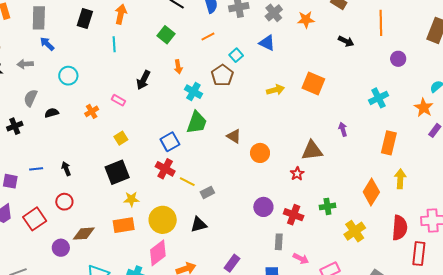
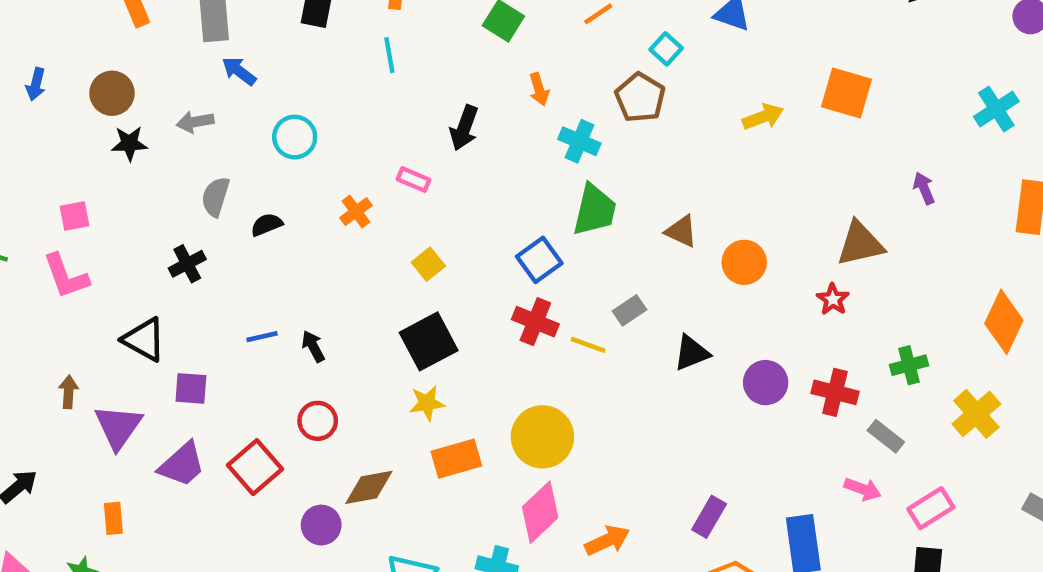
blue line: (36, 169) -> (262, 337), moved
gray rectangle: (207, 192) -> (629, 310), moved
yellow star: (131, 199) -> (427, 403), moved
black triangle: (199, 225) -> (691, 353), moved
gray rectangle: (279, 242) -> (886, 436), moved, turned -49

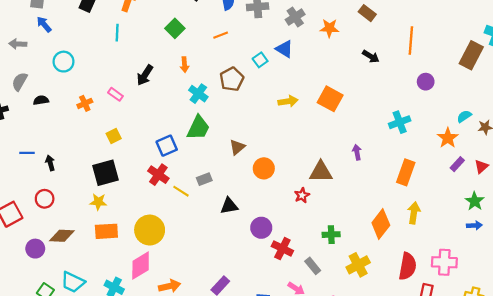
cyan square: (666, 49) -> (260, 60), moved
brown triangle: (681, 231) -> (237, 147), turned 42
red cross: (835, 392) -> (282, 249), moved

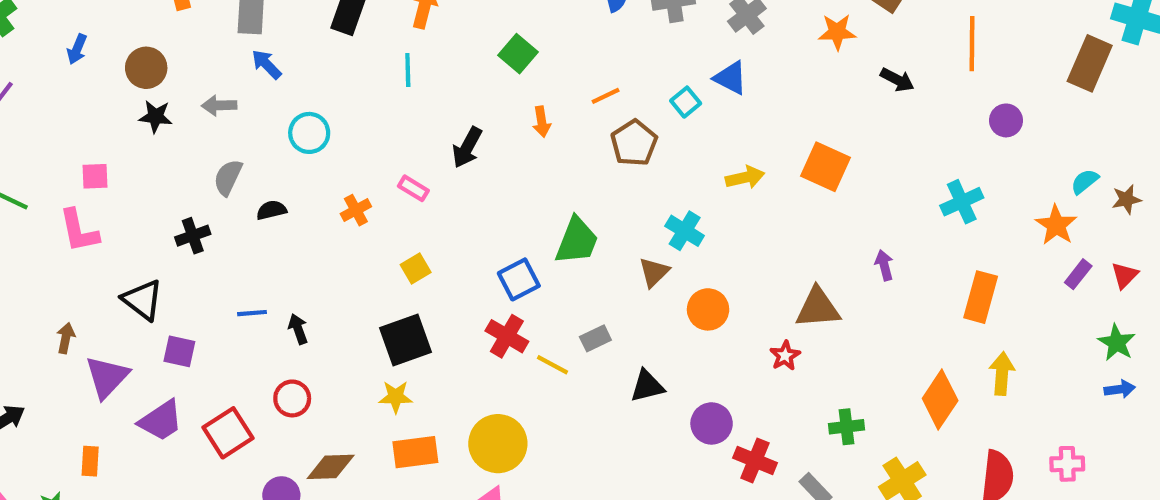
orange star: (329, 28) -> (837, 32), moved
orange line: (221, 35) -> (606, 96), moved
cyan cross: (198, 94) -> (685, 231), moved
pink cross: (444, 262) -> (1067, 464), size x0.7

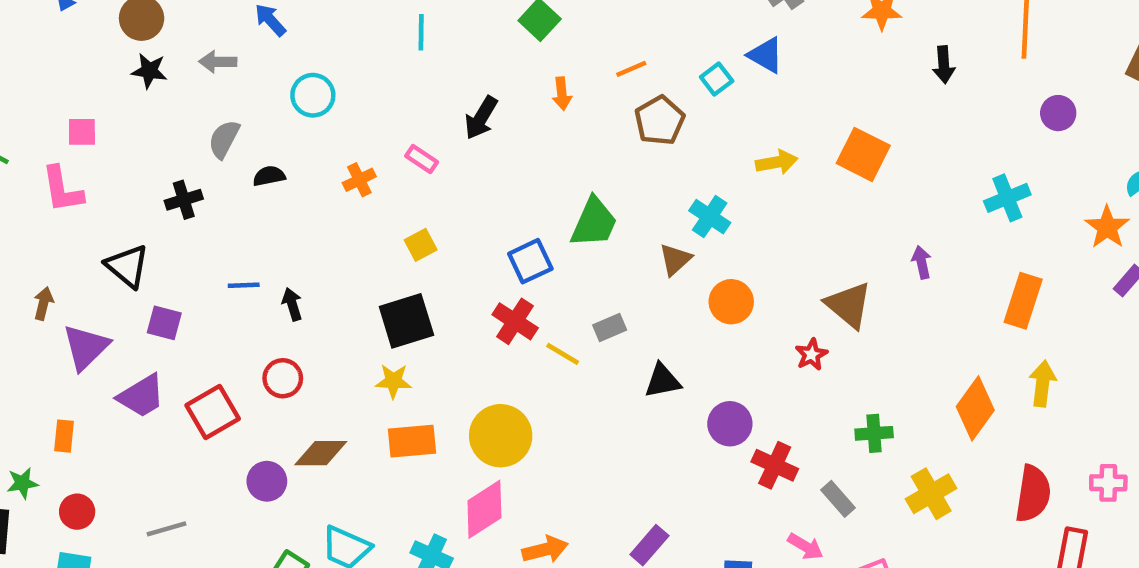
black arrow: (897, 80) -> (944, 65), turned 56
brown triangle: (818, 308) -> (849, 305), turned 42

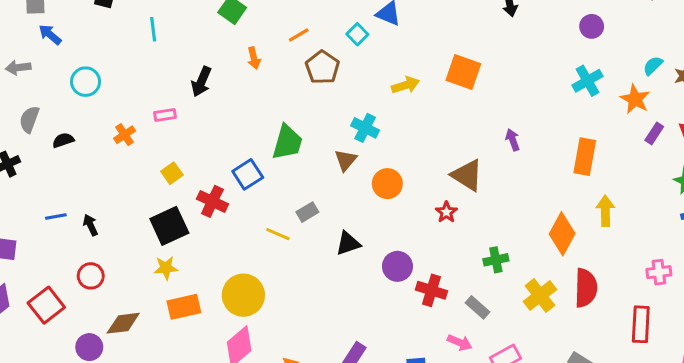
pink rectangle: (422, 159) -> (165, 115), turned -35
cyan cross: (1007, 198) -> (588, 81), moved
red cross: (515, 321) -> (212, 201), moved
red semicircle: (1033, 494) -> (586, 288), moved

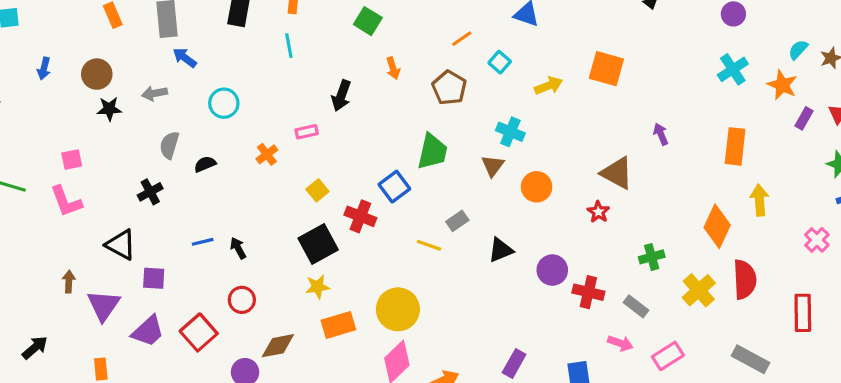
cyan square: (357, 34) -> (500, 62), moved
orange line: (299, 35) -> (462, 39), moved
brown pentagon: (322, 67) -> (449, 88), moved
pink cross: (659, 272) -> (817, 240), moved, turned -35

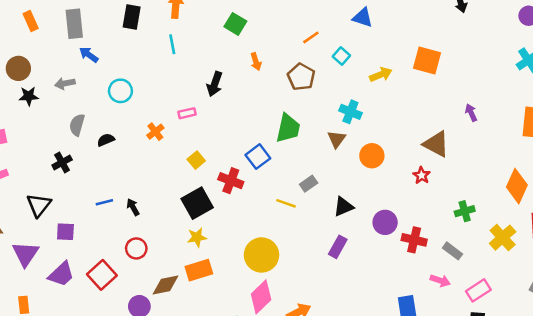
black triangle: (121, 245) -> (39, 205), turned 40
orange rectangle: (338, 325) -> (199, 270), moved
purple rectangle: (514, 364) -> (338, 247), moved

